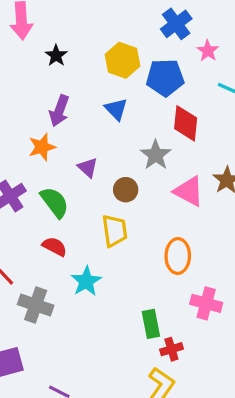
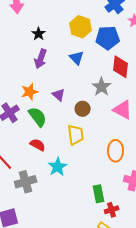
black star: (56, 55) -> (39, 34), moved
orange star: (42, 147) -> (30, 92), moved
gray cross: (36, 305) -> (26, 182), turned -35

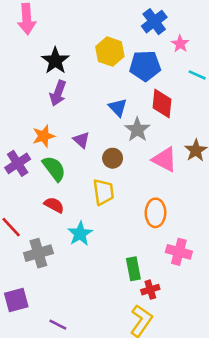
black star: (39, 34) -> (55, 61), size x1.5
blue triangle: (77, 58) -> (118, 107), moved

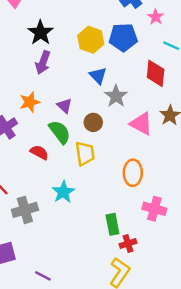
yellow hexagon: (110, 52) -> (91, 40), moved
red diamond: (162, 104) -> (156, 73), moved
green semicircle: (54, 169) -> (60, 132), moved
red semicircle: (54, 205) -> (39, 152), moved

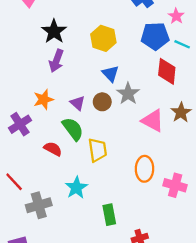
pink star: (156, 17) -> (176, 16), moved
blue pentagon: (123, 37) -> (155, 36), moved
brown circle: (93, 122) -> (102, 102), moved
pink cross: (154, 209) -> (175, 185), moved
green rectangle: (112, 224) -> (109, 215), moved

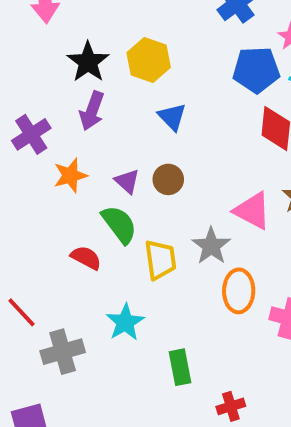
yellow hexagon: (103, 38) -> (149, 60), moved
blue triangle: (110, 74) -> (172, 117), moved
gray star: (128, 94) -> (211, 246), moved
purple cross: (20, 124) -> (31, 134), moved

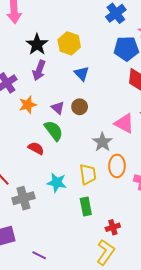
yellow trapezoid: (160, 260) -> (88, 174), moved
cyan star: (125, 322) -> (57, 183), turned -30

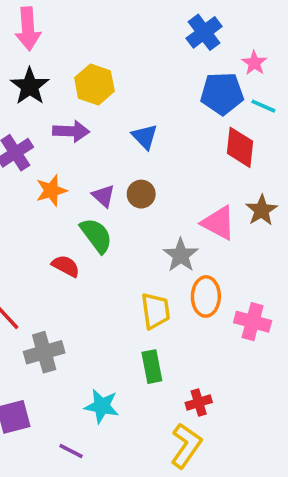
yellow hexagon: (69, 43) -> (94, 84), moved
black star: (37, 44) -> (30, 86), moved
purple arrow: (39, 70) -> (71, 131), turned -108
cyan star: (57, 183) -> (102, 406), moved

